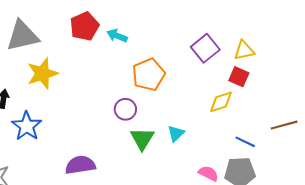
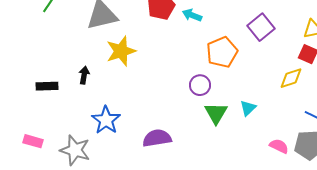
purple square: (205, 48) -> (261, 27), moved
blue star: (27, 126) -> (106, 120), moved

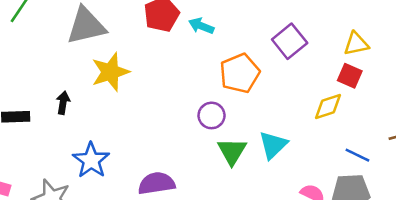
cyan triangle: (248, 108) -> (273, 145), size x1.4

